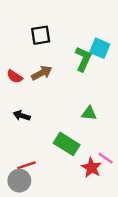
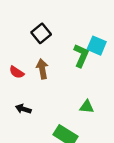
black square: (41, 35) -> (41, 33), turned -30
brown arrow: (42, 73) -> (42, 69), turned -72

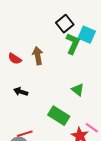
black square: (41, 33) -> (65, 24), moved
green triangle: (87, 107) -> (78, 90), turned 32

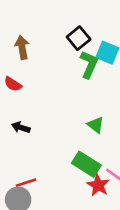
brown arrow: (38, 56) -> (22, 47), moved
green rectangle: (59, 116) -> (86, 164), moved

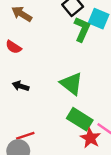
brown arrow: (22, 47) -> (22, 14), turned -48
green triangle: (96, 125) -> (71, 84), moved, size x1.5

